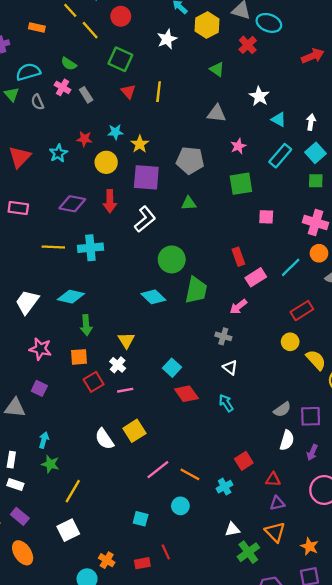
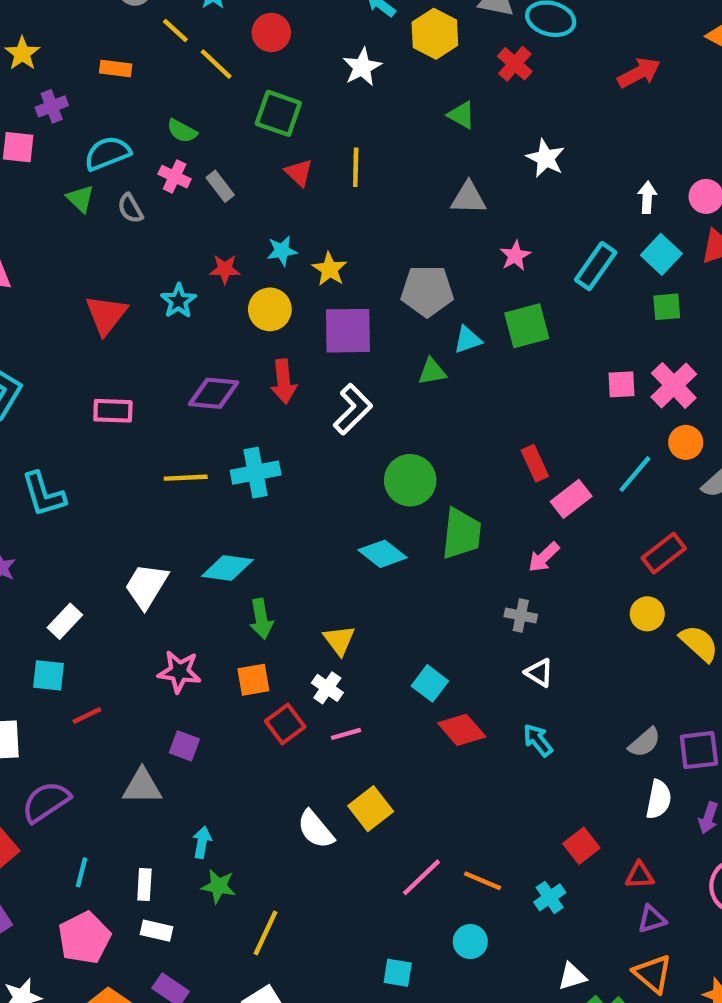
cyan triangle: (279, 119) -> (468, 340), moved, turned -42
pink square: (266, 217) -> (622, 384), moved
pink cross: (316, 223) -> (674, 385), turned 35

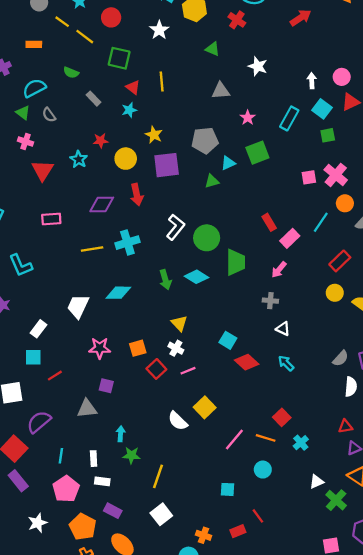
pink cross: (175, 177) -> (25, 142), moved
cyan star: (282, 251) -> (129, 110), moved
white L-shape: (353, 409) -> (175, 227), moved
green arrow: (261, 619) -> (165, 280), moved
red square: (581, 846) -> (282, 417), moved

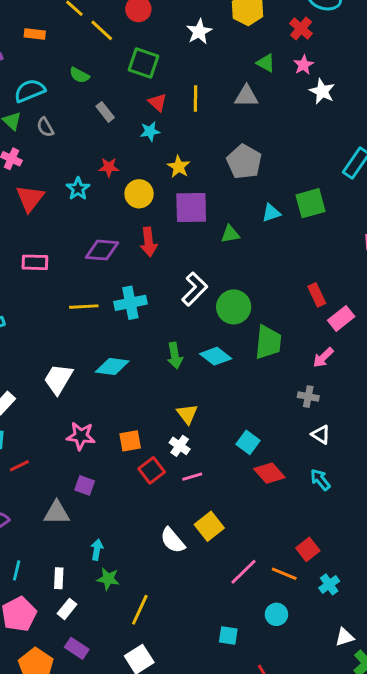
gray triangle: (221, 91) -> (246, 96), moved
pink star: (248, 118) -> (304, 65), moved
gray pentagon: (205, 140) -> (244, 162), moved, turned 30
green triangle: (212, 181) -> (230, 234), moved
white rectangle: (102, 481) -> (67, 609), turned -64

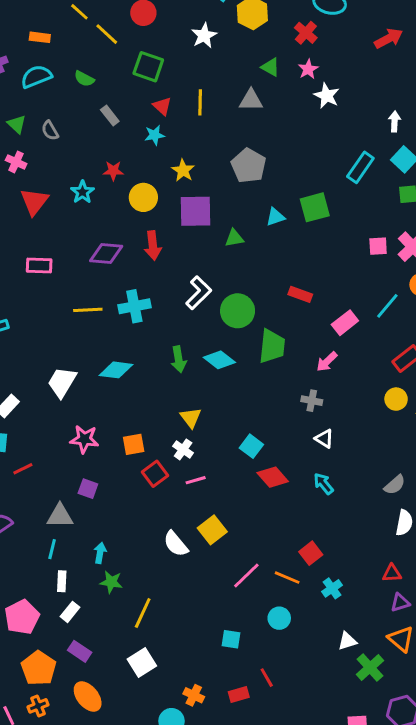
cyan semicircle: (30, 91) -> (36, 77), moved
red rectangle: (317, 295) -> (300, 294), moved, turned -45
cyan line: (17, 570) -> (52, 549), moved

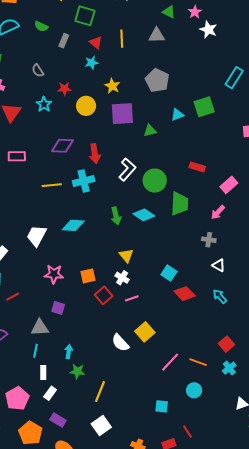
gray rectangle: (110, 115) -> (64, 41), moved, turned 64
gray semicircle: (50, 131) -> (38, 71), moved
red arrow: (153, 246) -> (95, 154), moved
red square: (311, 553) -> (226, 344), moved

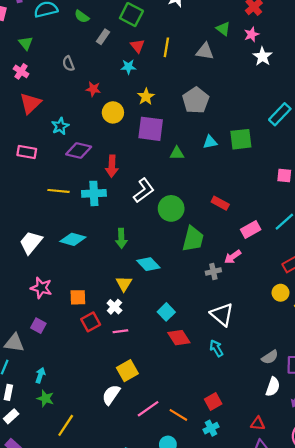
cyan star: (44, 104) -> (60, 126), moved
cyan diamond: (144, 215) -> (148, 264), moved
gray cross: (209, 240) -> (213, 272), moved, turned -32
white triangle: (219, 265) -> (222, 314), size x1.6
white semicircle: (120, 343) -> (111, 395), moved, turned 66

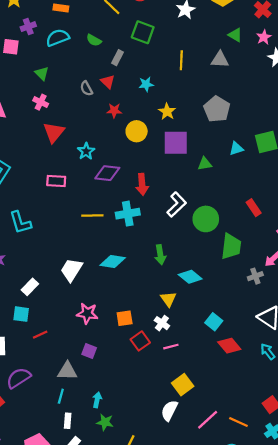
red triangle: (137, 46) -> (108, 82), moved
red rectangle: (220, 203) -> (254, 208), turned 35

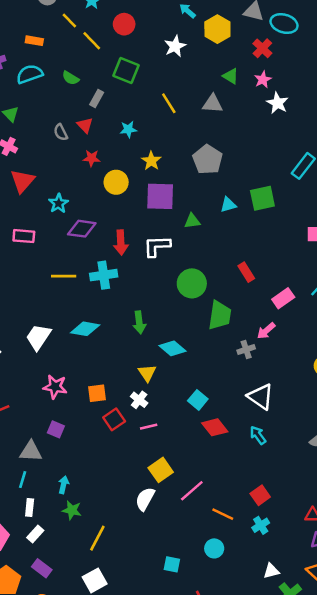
yellow line: (181, 60) -> (169, 103), turned -36
white L-shape: (177, 205) -> (157, 246), moved, turned -140
pink line: (208, 420) -> (192, 491), moved

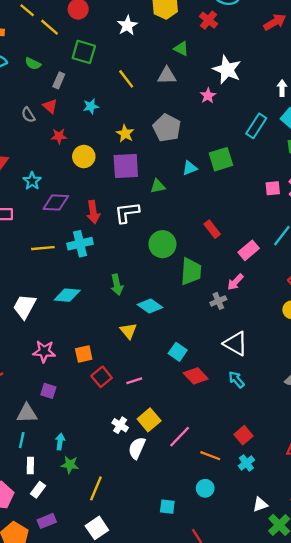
pink star: (263, 80) -> (208, 96), moved
white star: (277, 103) -> (227, 70), size x1.4
yellow star: (151, 161) -> (125, 134), moved
white cross: (139, 400) -> (120, 425), moved
purple rectangle: (42, 568) -> (47, 521), turned -54

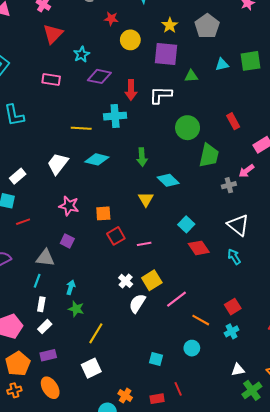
yellow line: (43, 248) -> (81, 128), moved

